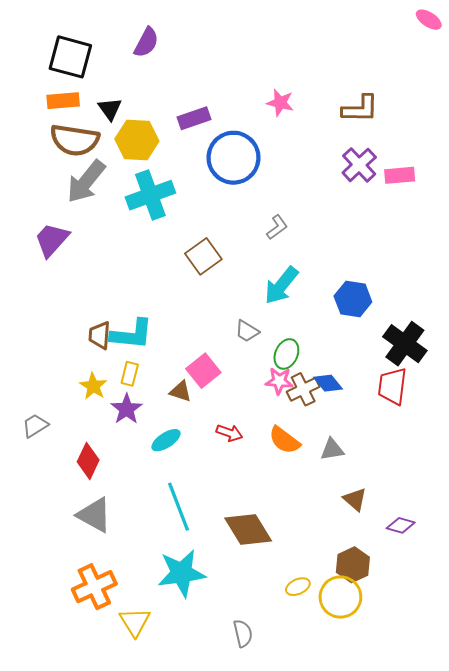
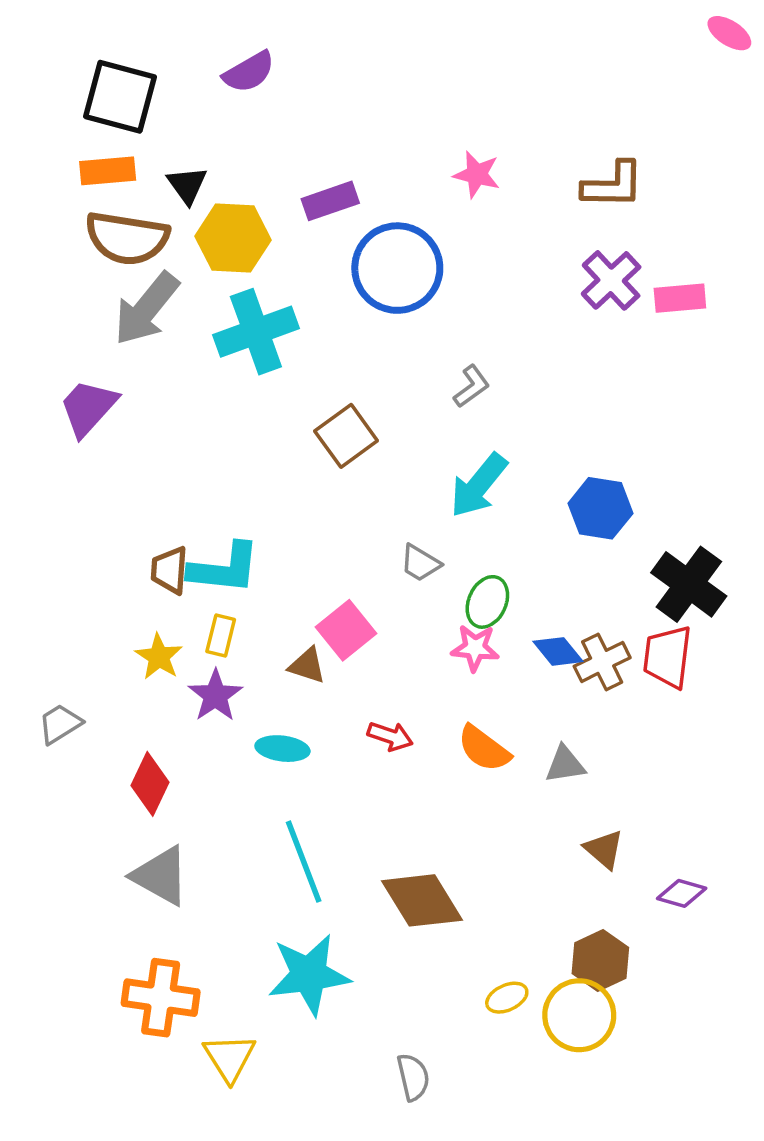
purple semicircle: (146, 42) -> (249, 72), turned 32
brown cross: (303, 389) -> (602, 662), moved
cyan ellipse: (166, 440) -> (282, 749), turned 40
orange cross: (94, 587) -> (161, 998), turned 33

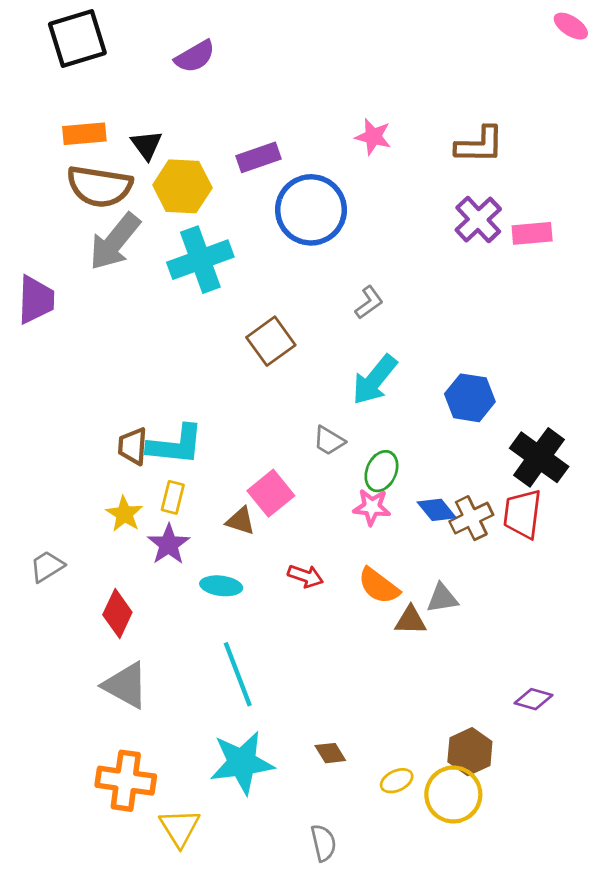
black square: (120, 97) -> (77, 38), moved, turned -32
purple trapezoid: (88, 408) -> (36, 300), moved, turned 140
brown triangle: (604, 849) -> (410, 620), moved, turned -40
brown diamond: (422, 900) -> (330, 753), moved, size x0.5

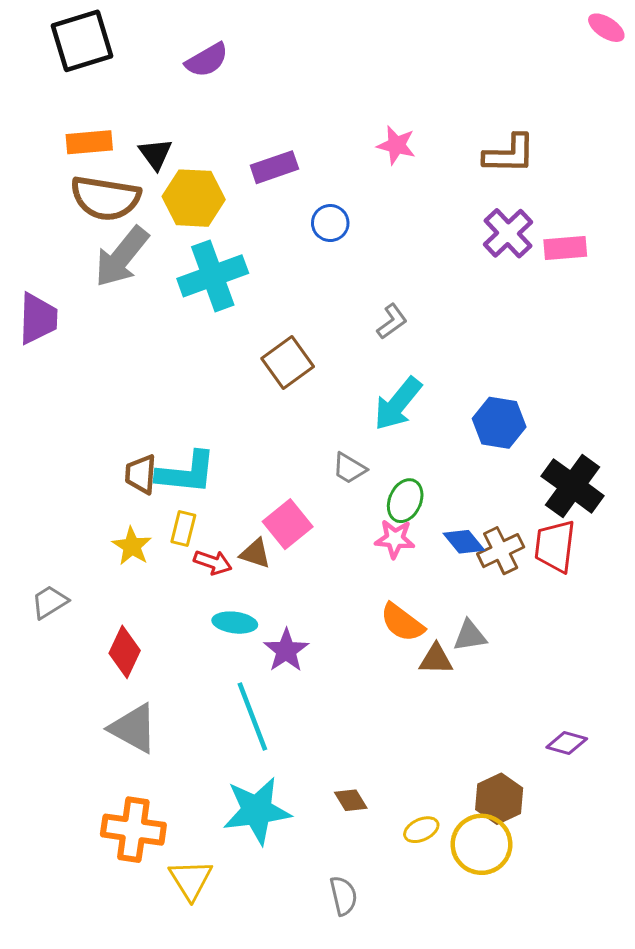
blue circle: (311, 210) -> (330, 223), size x0.5
purple star: (169, 544) -> (286, 650), moved
red arrow: (305, 576) -> (213, 562), moved

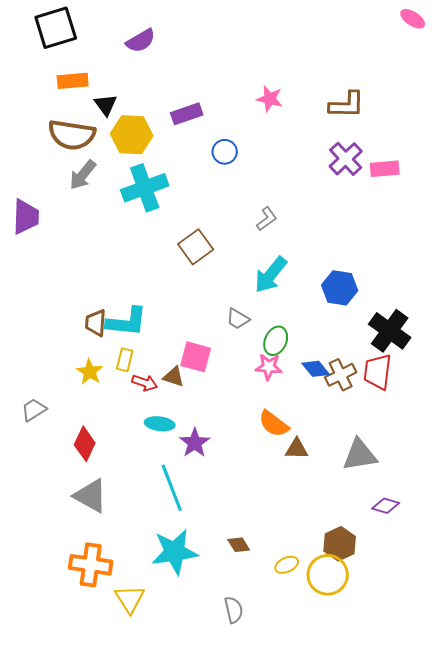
orange rectangle: (89, 142) -> (73, 81), moved
gray arrow: (122, 257) -> (83, 175), size x0.7
pink square: (288, 524) -> (196, 357), turned -36
gray triangle: (470, 636) -> (360, 455), moved, size x1.5

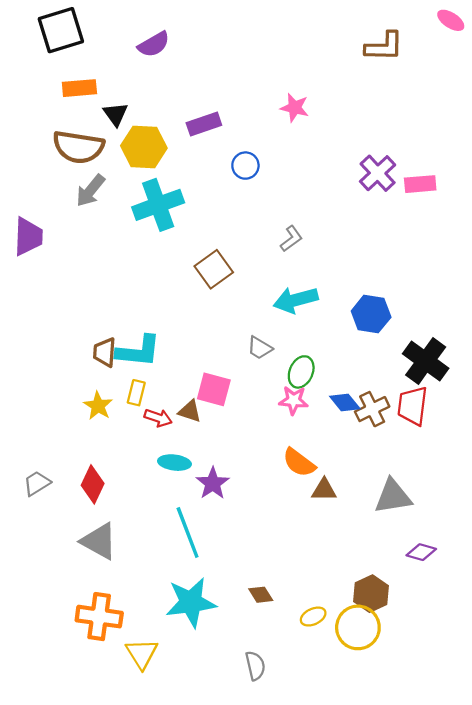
brown L-shape: (347, 105) -> (384, 47), moved
cyan arrow: (271, 275) -> (296, 300), turned 36
gray trapezoid: (34, 410) -> (37, 483), moved

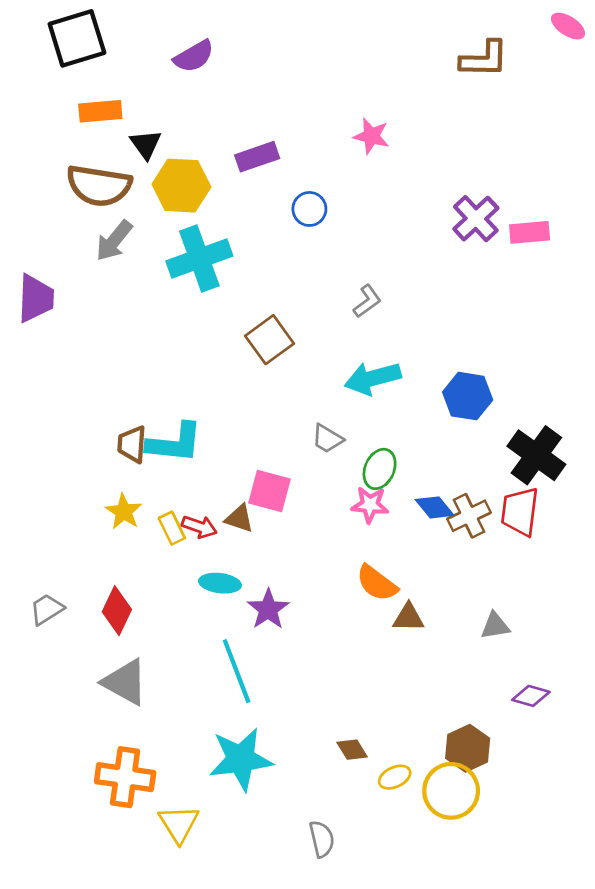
yellow rectangle: (136, 393) -> (172, 528), moved, turned -40
gray triangle: (393, 496) -> (495, 626), size x0.6
brown diamond: (261, 595) -> (352, 750), moved

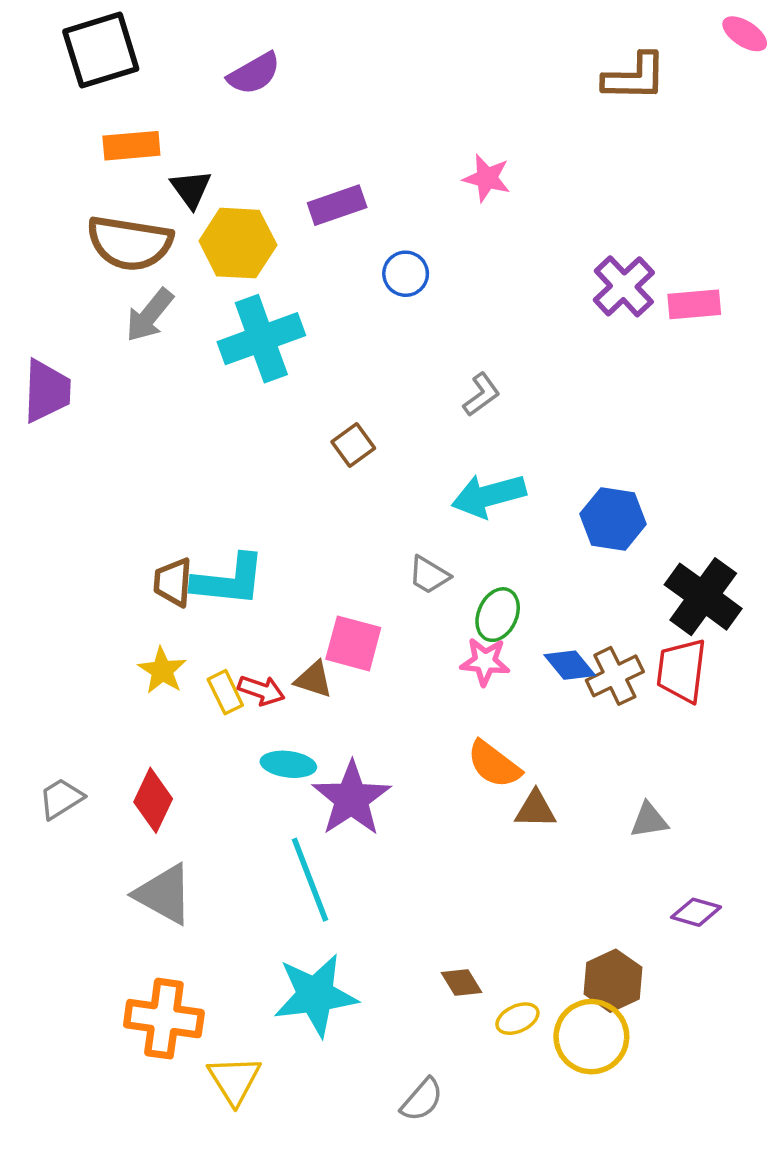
brown square: (270, 340) -> (353, 445), size x0.7
purple star: (268, 609) -> (352, 799), size x1.4
gray semicircle: (322, 839) -> (422, 1100), turned 54

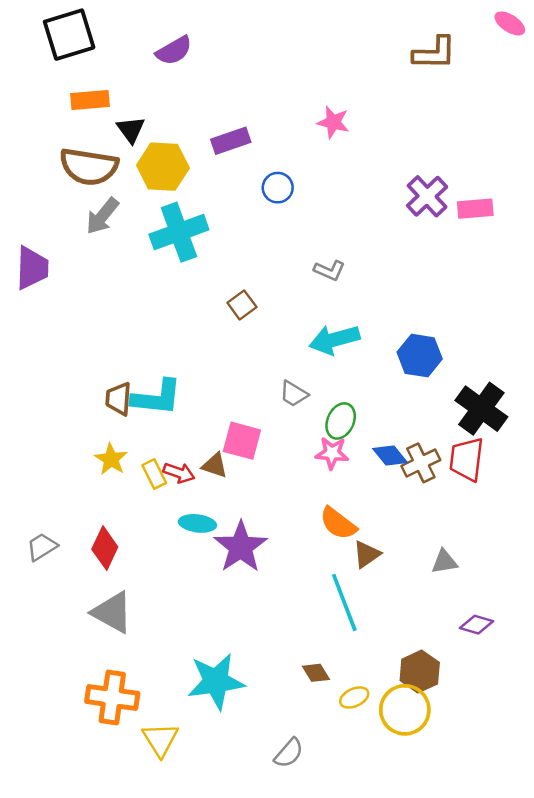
gray L-shape: (481, 395) -> (330, 270), turned 60
brown triangle: (535, 809) -> (367, 554), turned -36
cyan line: (310, 880) -> (344, 602), moved

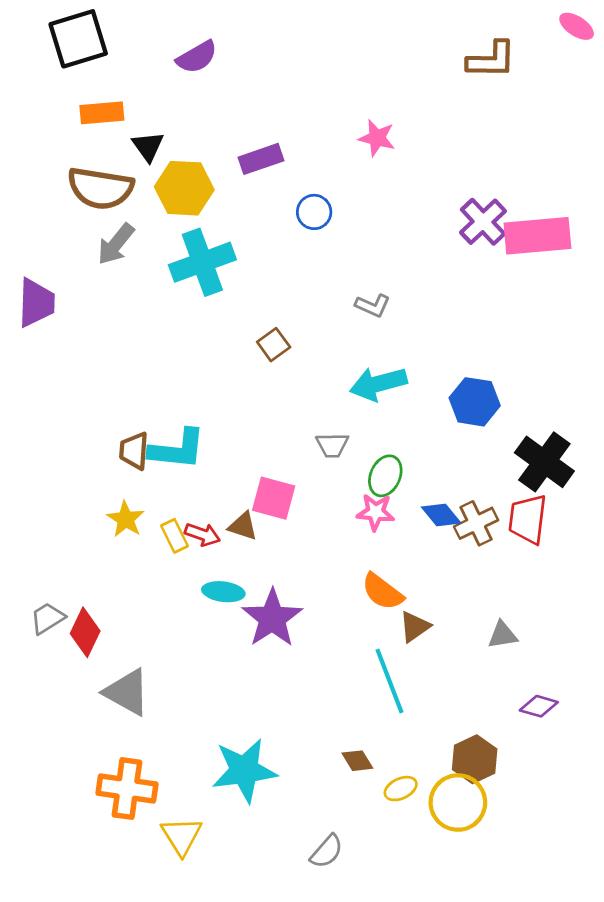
pink rectangle: (475, 209) -> (537, 236), size x1.6
gray trapezoid: (294, 394) -> (332, 445), turned -32
red diamond: (105, 548) -> (85, 632), moved

